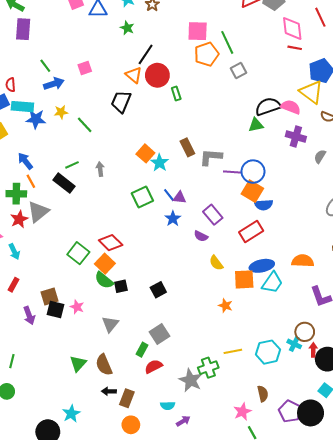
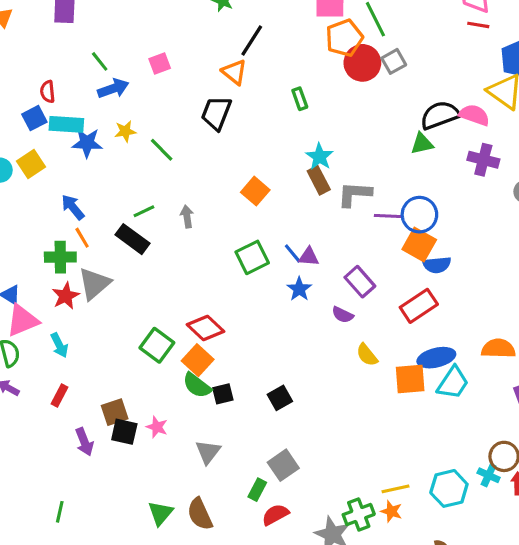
red circle: (157, 75) -> (362, 63), moved
cyan star: (160, 163) -> (320, 157), moved
orange star: (225, 306) -> (391, 511), moved

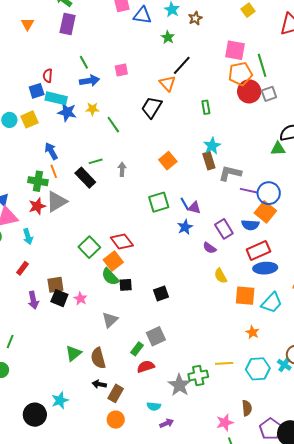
blue semicircle: (437, 265) -> (250, 225), moved
blue ellipse: (436, 358) -> (265, 268), moved
orange star: (391, 511) -> (252, 332), moved

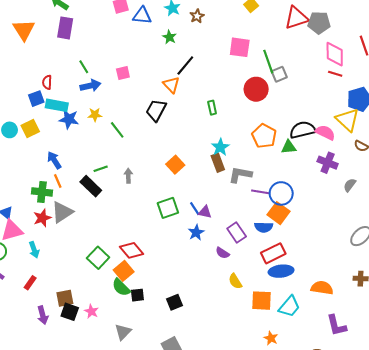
orange triangle: (27, 24) -> (24, 30), size x1.6
orange pentagon: (240, 74) -> (264, 136), moved, turned -30
gray square: (269, 94) -> (279, 74), moved

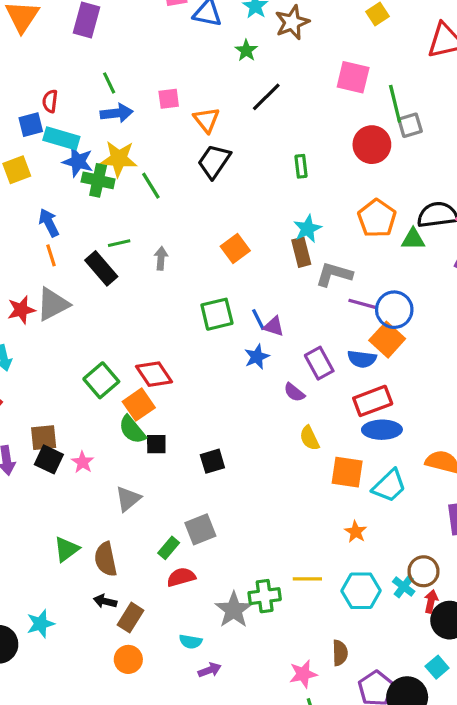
brown star: (197, 16) -> (292, 22), size x1.5
orange triangle: (171, 85) -> (206, 120), moved
yellow star: (95, 115) -> (119, 159), size x1.6
green cross: (42, 192) -> (98, 180), moved

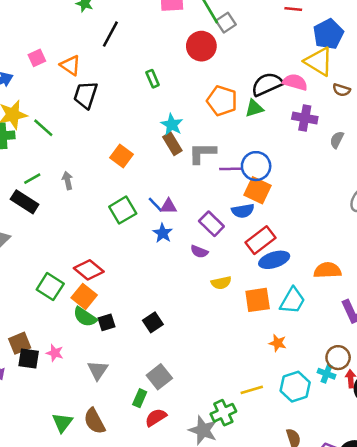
yellow semicircle: (309, 438) -> (221, 283), turned -60

